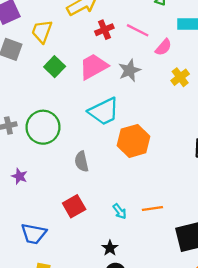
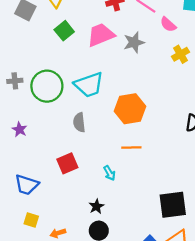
pink semicircle: (163, 47) -> (168, 24), turned 84
cyan trapezoid: (104, 111) -> (89, 85), moved
orange line: (152, 208) -> (131, 147), moved

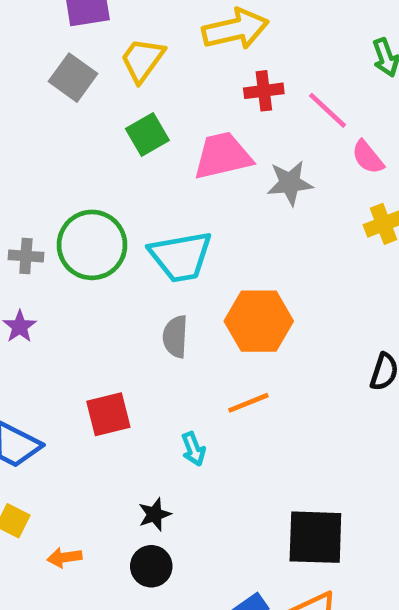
gray cross: (15, 81) -> (26, 256), moved
gray semicircle: (79, 122) -> (175, 337), moved
orange line: (131, 147) -> (248, 403), turned -30

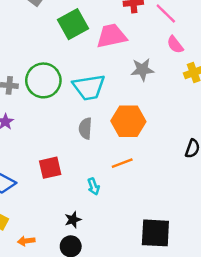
green square: (147, 135) -> (73, 24), size x1.4
pink semicircle: (368, 157) -> (175, 45), moved
gray star: (290, 183) -> (142, 70), moved

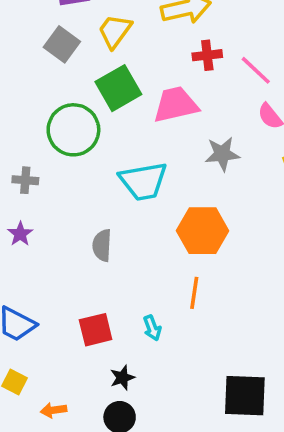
green circle: (43, 80) -> (73, 130), moved
gray semicircle: (85, 128) -> (102, 245), moved
orange line: (122, 163) -> (194, 293), turned -60
red square: (50, 168) -> (96, 330), moved

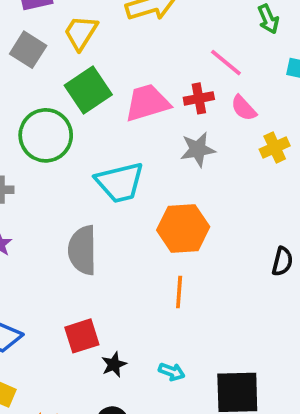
red cross: (207, 55) -> (199, 98), moved
gray semicircle: (102, 245) -> (83, 250), size x1.5
cyan arrow: (152, 328) -> (172, 372), moved, turned -45
black star: (122, 378) -> (114, 364), moved

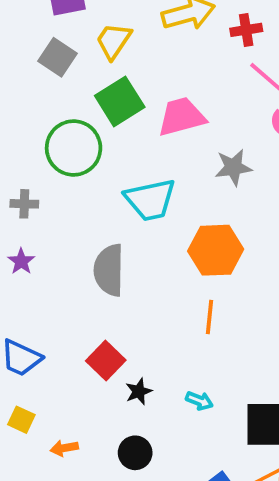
red cross: (199, 98) -> (246, 30), moved
red square: (82, 336) -> (106, 360), turned -30

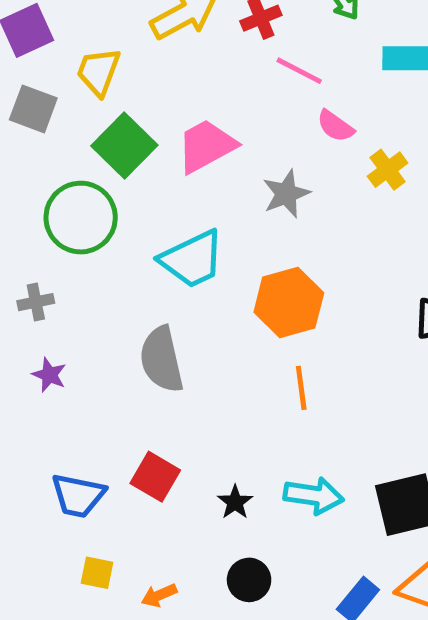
red square: (106, 360) -> (155, 477), moved
cyan arrow: (199, 401) -> (314, 496), size x1.6

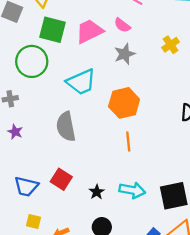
pink semicircle: (335, 126) -> (122, 25), moved
green square: (124, 146) -> (53, 30), turned -32

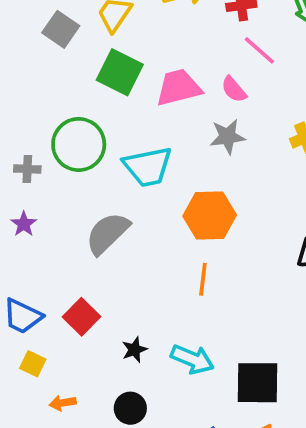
green circle: (32, 61) -> (79, 144), moved
gray semicircle: (66, 127) -> (107, 233), turned 44
yellow square: (33, 221) -> (33, 364), moved

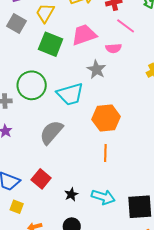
pink trapezoid: (179, 88) -> (84, 35), moved
pink semicircle: (234, 89) -> (113, 48), turned -49
gray star: (228, 137) -> (96, 69), moved, turned -30

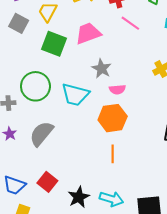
pink semicircle: (113, 48) -> (117, 89), moved
cyan trapezoid: (70, 94) -> (75, 95), turned 32
gray semicircle: (51, 132) -> (41, 134), moved
black star: (71, 194) -> (79, 197), size x1.5

